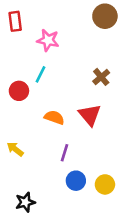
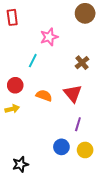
pink star: (48, 40) -> (49, 37), moved, turned -30
red circle: (19, 91) -> (15, 85), moved
yellow arrow: (15, 149) -> (12, 109), moved, turned 128
purple line: (64, 153) -> (78, 124), moved

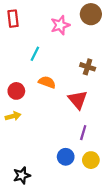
pink star: (49, 37) -> (60, 25), moved
cyan line: (33, 61) -> (35, 54), moved
brown cross: (82, 63) -> (88, 67), turned -32
orange semicircle: (44, 96) -> (47, 82), moved

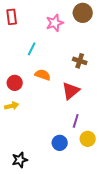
red triangle: (78, 100) -> (71, 91), turned 30
yellow circle: (91, 160) -> (88, 139), moved

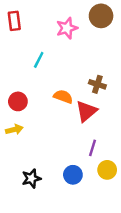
brown cross: (80, 61) -> (97, 84), moved
orange semicircle: (43, 75) -> (63, 97), moved
black star: (20, 160) -> (31, 178), moved

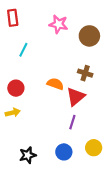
brown circle: (101, 16) -> (89, 36), moved
pink star: (67, 28) -> (59, 24), turned 30
cyan line: (39, 60) -> (23, 50), moved
purple line: (92, 148) -> (72, 122), moved

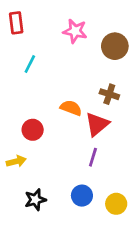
red circle: (16, 88) -> (33, 130), moved
yellow arrow: (13, 113) -> (16, 161), moved
yellow circle: (94, 148) -> (116, 204), moved

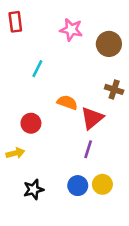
cyan line: (30, 64) -> (37, 69), moved
brown cross: (109, 94) -> (114, 89), moved
yellow circle: (116, 204) -> (102, 184), moved

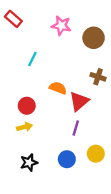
red rectangle: (15, 22) -> (13, 19), turned -42
yellow arrow: (15, 153) -> (25, 127), moved
yellow circle: (102, 184) -> (96, 154), moved

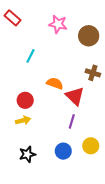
red triangle: (79, 101) -> (75, 96), turned -36

